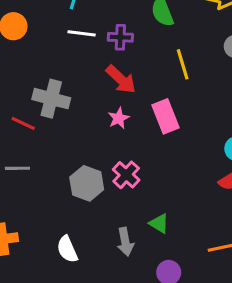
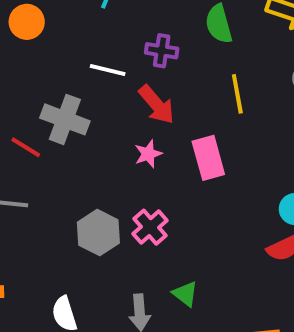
white line: (82, 33) -> (108, 70), moved

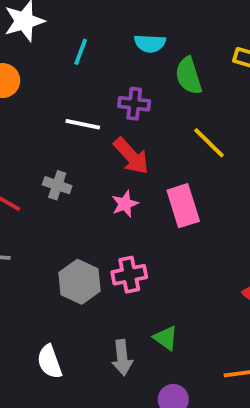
yellow line: (237, 94) -> (209, 143), turned -33
gray cross: (65, 119) -> (57, 185), moved, size x0.6
pink cross: (150, 227) -> (129, 275), turned 32

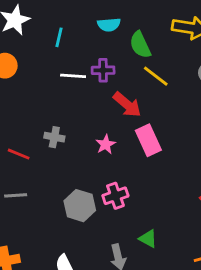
white line: (83, 124) -> (73, 76), moved
yellow line: (209, 143) -> (156, 76), moved
red arrow: (131, 156) -> (127, 105), moved

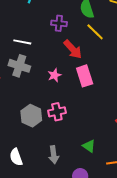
white line: (73, 76) -> (22, 42), moved
gray cross: (54, 137) -> (19, 66), size x1.5
green triangle: (148, 239) -> (89, 146), moved

